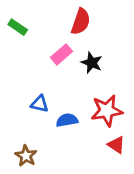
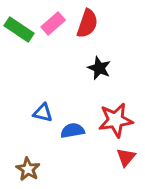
green rectangle: (18, 27) -> (19, 29), size x1.4
pink rectangle: (62, 54) -> (53, 24), moved
red triangle: (116, 145) -> (126, 157), turned 36

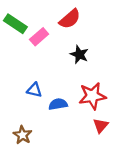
pink rectangle: (53, 24) -> (39, 37), moved
red semicircle: (87, 24) -> (70, 19), turned 30

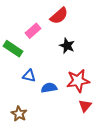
green rectangle: (15, 24) -> (13, 49), moved

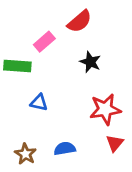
green rectangle: (13, 49) -> (17, 66), turned -30
blue semicircle: (49, 88) -> (65, 149), moved

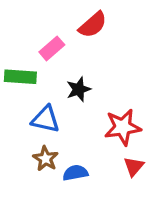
black star: (90, 62) -> (79, 89), moved, turned 30
blue triangle: (39, 103) -> (46, 119), size x1.4
brown star: (25, 154) -> (46, 159), moved

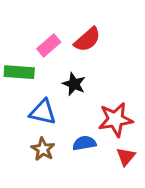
red semicircle: (93, 25) -> (87, 40), moved
black star: (79, 89) -> (74, 84), turned -30
blue semicircle: (75, 173) -> (84, 143), moved

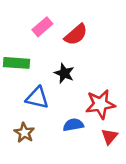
pink rectangle: (49, 45) -> (42, 27), moved
brown star: (43, 149) -> (24, 133), moved

